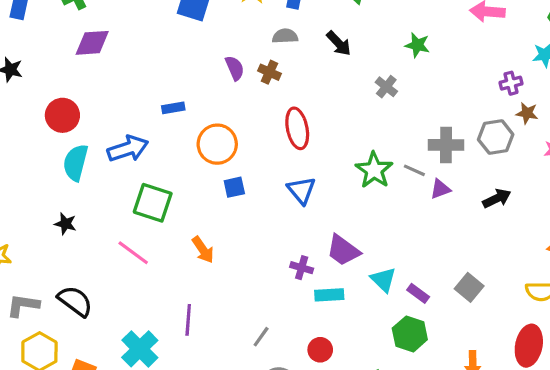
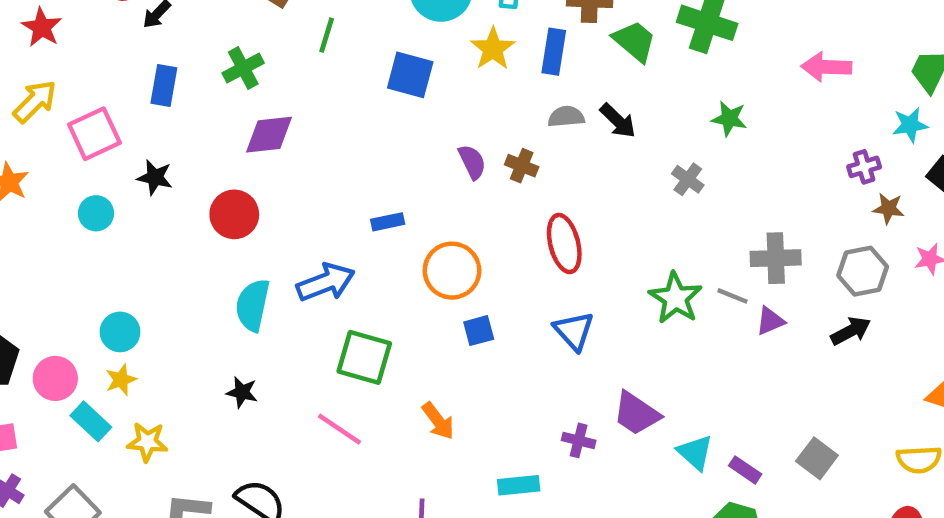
gray semicircle: (285, 36) -> (566, 117), moved
red circle: (62, 115) -> (234, 214), moved
gray hexagon: (496, 137) -> (863, 271), moved
cyan rectangle: (329, 295) -> (519, 485), moved

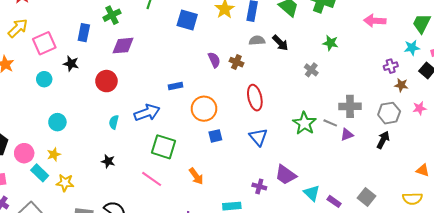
blue rectangle: (164, 85) -> (84, 33), moved
cyan semicircle: (253, 305) -> (114, 122), size x0.6
black arrow: (851, 331) -> (383, 140), turned -36
cyan circle: (120, 332) -> (57, 122), moved

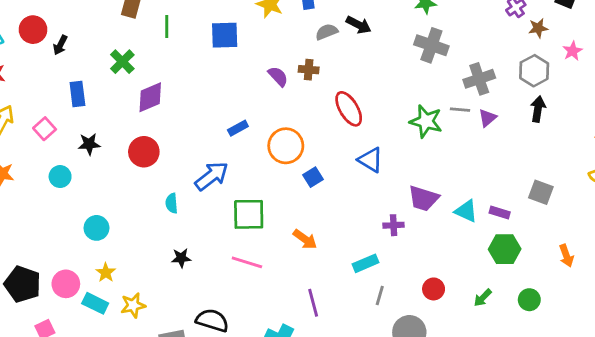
blue rectangle: (84, 33) -> (77, 94), moved
pink square: (44, 43) -> (45, 129), size x0.7
gray cross: (311, 70) -> (431, 45), moved, size x1.6

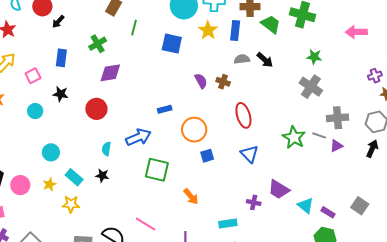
black star: (181, 258) -> (102, 176), moved
pink line: (247, 262) -> (146, 224), moved
cyan rectangle: (95, 303) -> (74, 177), moved
yellow star: (133, 305) -> (71, 204), moved

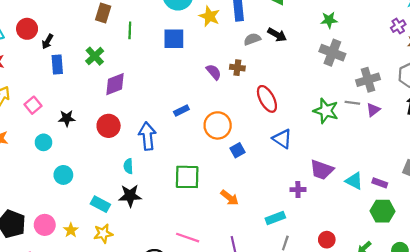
blue rectangle: (61, 58) -> (57, 64), moved
blue arrow: (138, 137) -> (147, 136), moved, turned -60
cyan circle: (51, 152) -> (63, 175), moved
black star: (102, 176) -> (130, 196), size x1.5
yellow star: (49, 184) -> (71, 230), moved

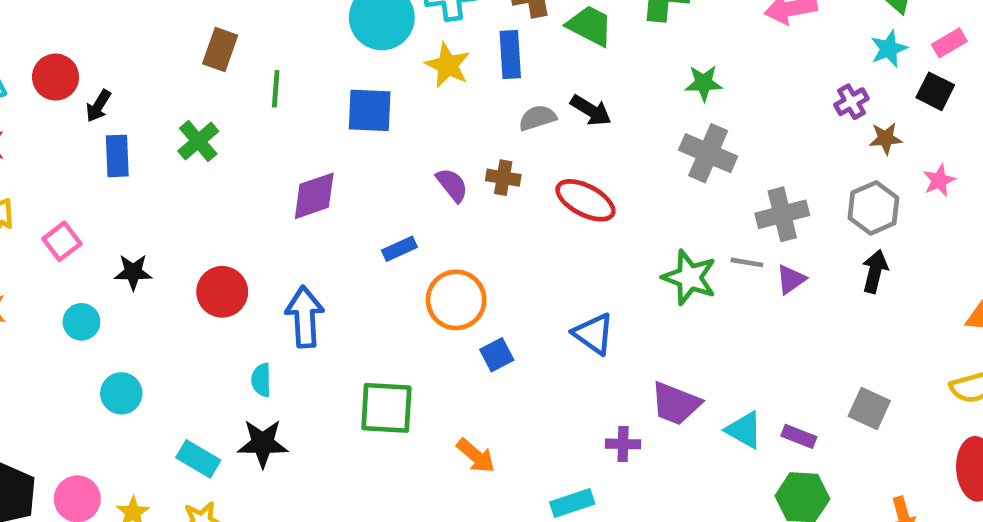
purple diamond: (115, 84) -> (314, 196), moved
red ellipse: (267, 99) -> (585, 200), moved, turned -36
blue rectangle: (181, 110) -> (399, 249), moved

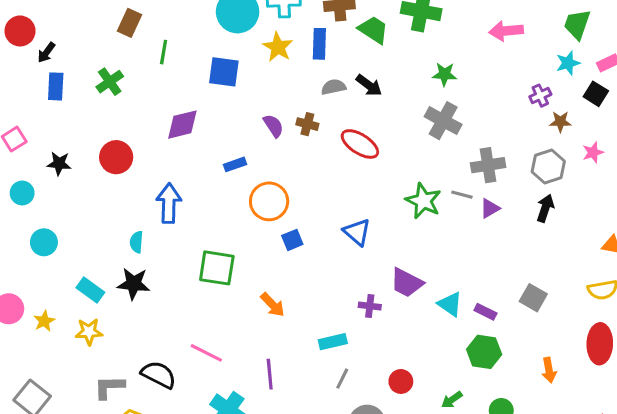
red circle: (222, 292) -> (116, 157), moved

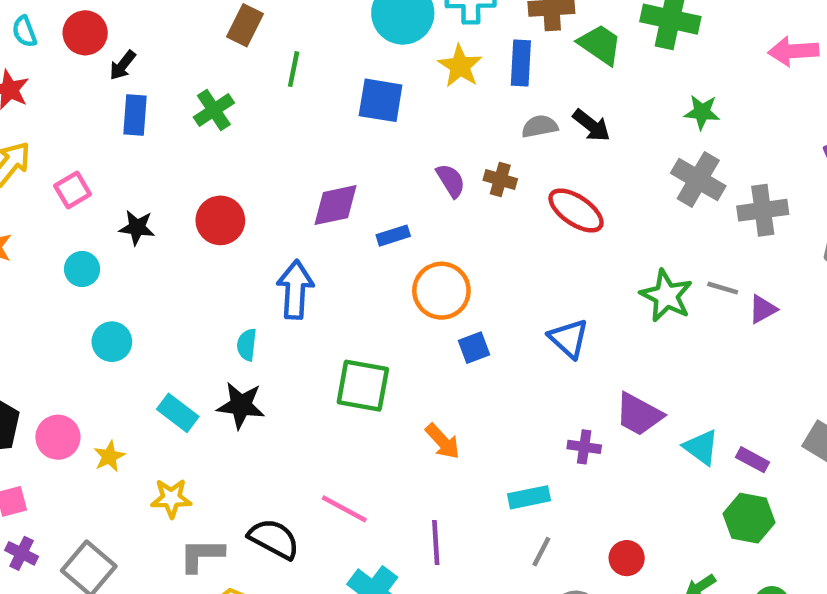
purple diamond: (182, 125) -> (335, 205), moved
gray cross: (488, 165) -> (763, 210), moved
yellow star: (89, 332) -> (171, 498), moved

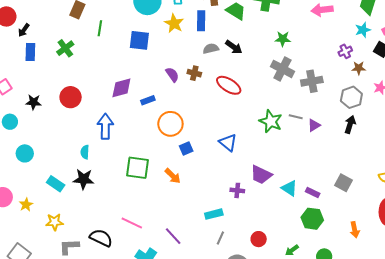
orange arrow: (443, 441) -> (173, 176), moved
purple line: (436, 542) -> (173, 236), turned -36

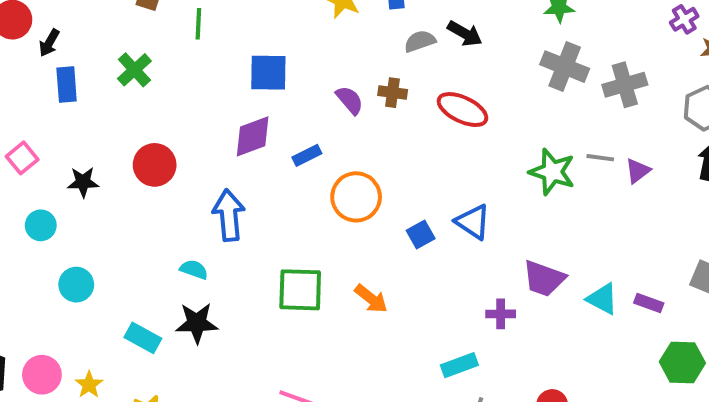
blue square: (139, 40) -> (268, 73), moved
blue square: (186, 149) -> (421, 234), moved
cyan semicircle: (85, 152) -> (194, 270), turned 112
green hexagon: (312, 219) -> (682, 362), moved

